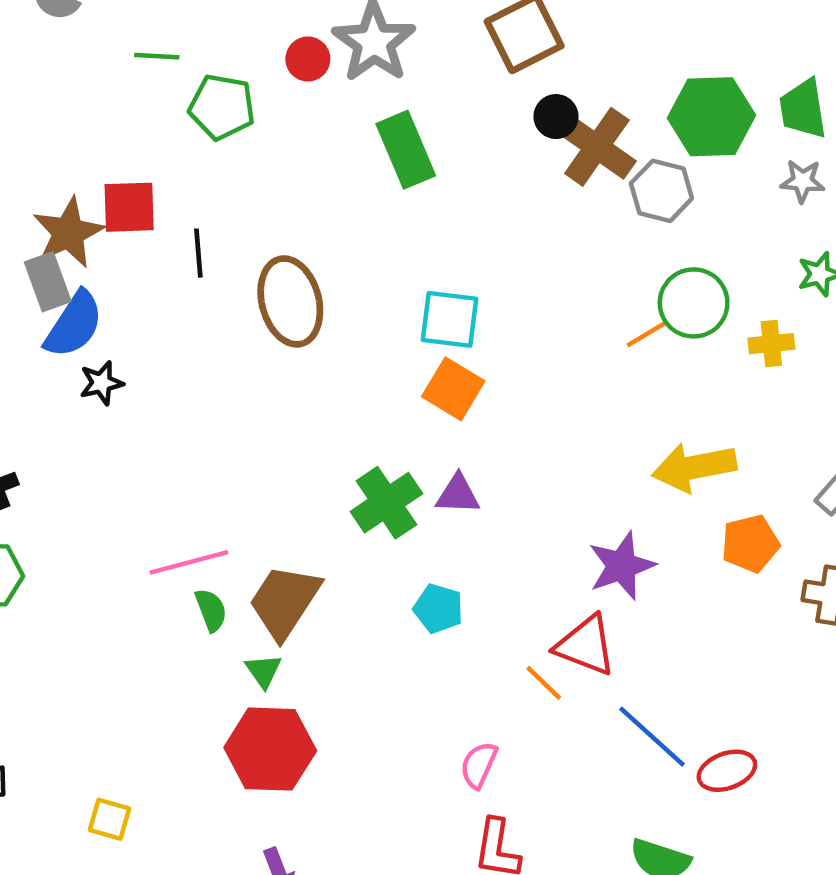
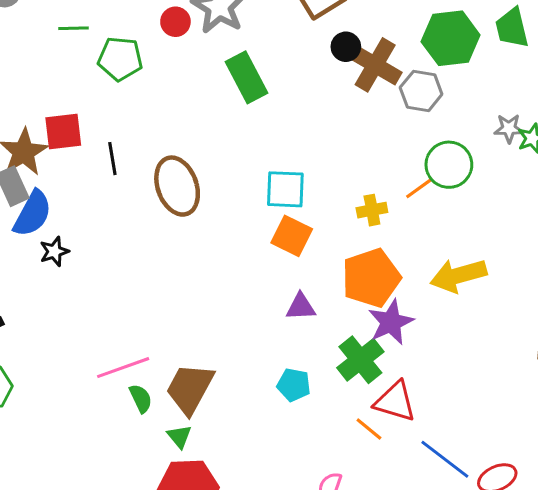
gray star: (802, 181) -> (509, 128), moved
yellow cross: (771, 344) -> (372, 210), moved
green cross: (386, 503) -> (360, 360), moved
orange pentagon: (750, 544) -> (371, 278), moved, size x1.5
purple star: (622, 566) -> (391, 322), moved

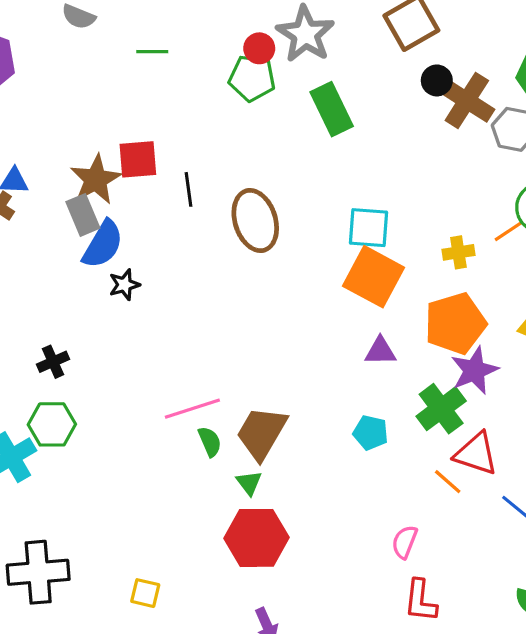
green pentagon: (120, 59) -> (252, 78), moved
orange square: (292, 236) -> (374, 277), size x1.4

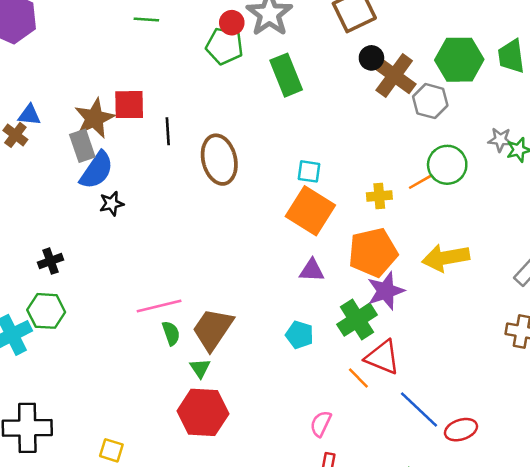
cyan square: (368, 228) -> (309, 171), size x0.7

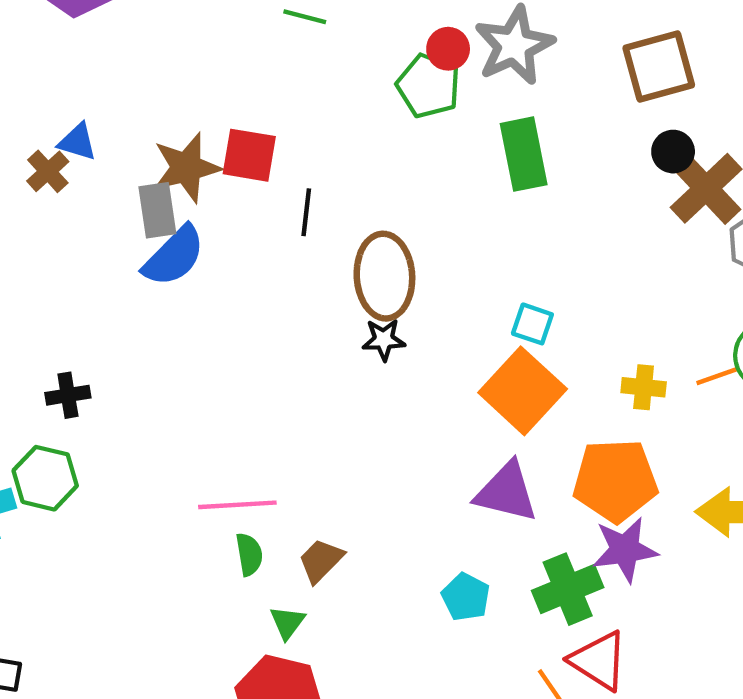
black star: (112, 204) -> (384, 340), moved
purple triangle: (312, 270) -> (506, 492), size x1.5
brown trapezoid: (213, 329) -> (321, 561), size x0.6

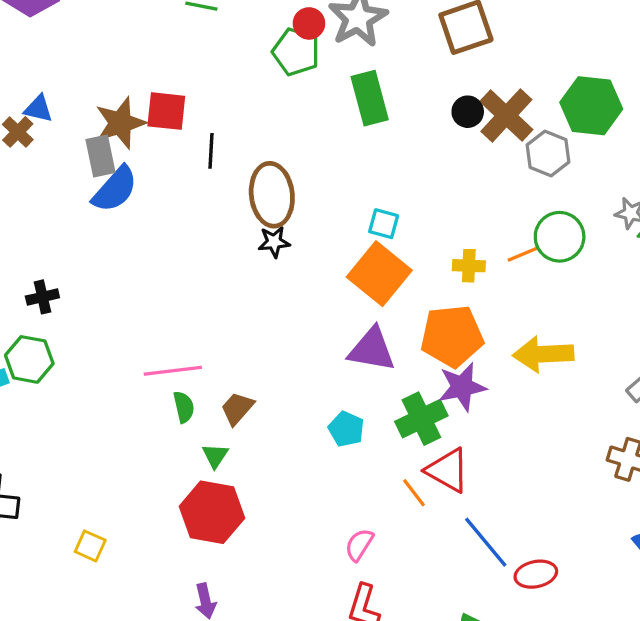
black circle: (673, 152) -> (468, 112), moved

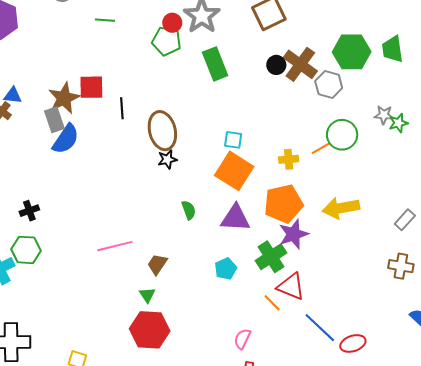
green semicircle: (184, 407) -> (189, 210), moved
cyan pentagon: (346, 429) -> (226, 269), turned 30

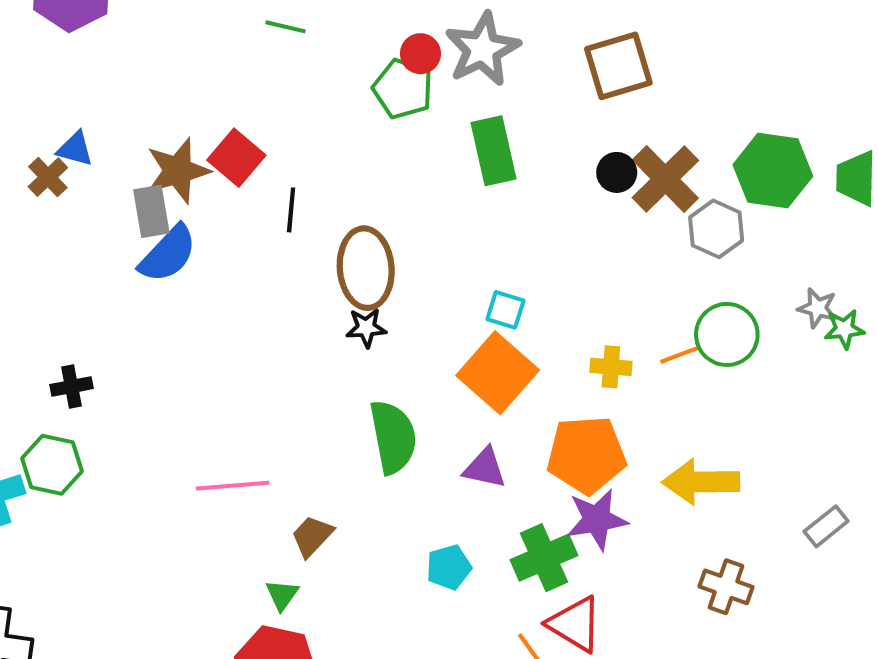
red square: (91, 87) -> (236, 158), turned 32
green semicircle: (189, 210) -> (393, 437), size x1.8
purple triangle: (235, 218) -> (485, 468), size x0.7
brown cross: (401, 266) -> (726, 587), moved

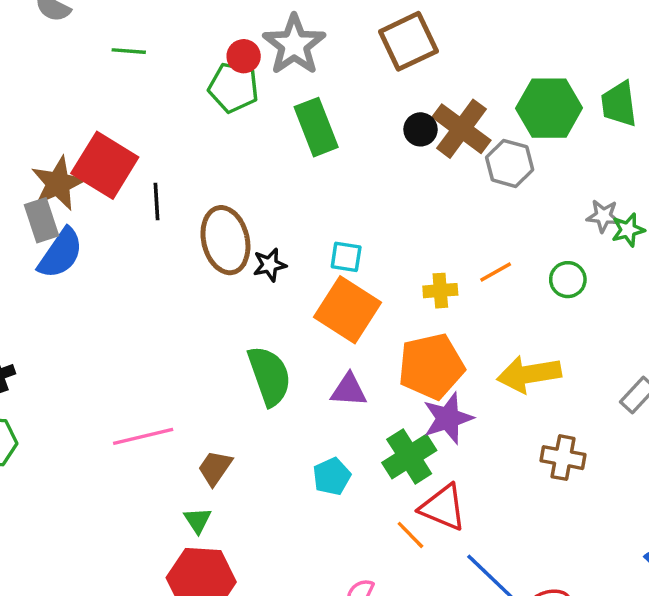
red square: (236, 158) -> (105, 165), size x1.4
black star: (366, 328) -> (270, 265), moved
green circle: (727, 334) -> (568, 280), moved, size x0.7

